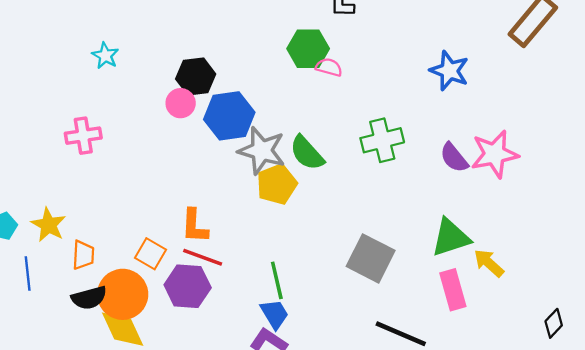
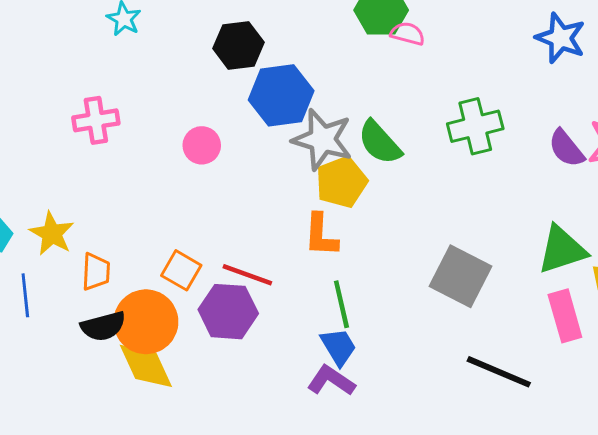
pink circle: (181, 103) -> (202, 145), moved
orange L-shape: (194, 226) -> (321, 235), moved

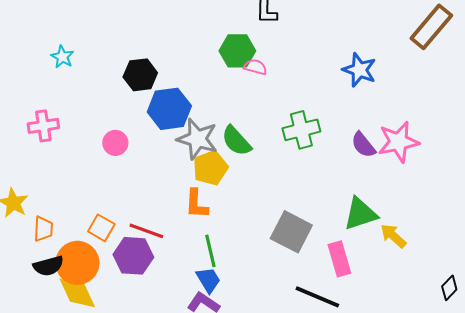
pink rectangle: (565, 316) -> (339, 259), moved

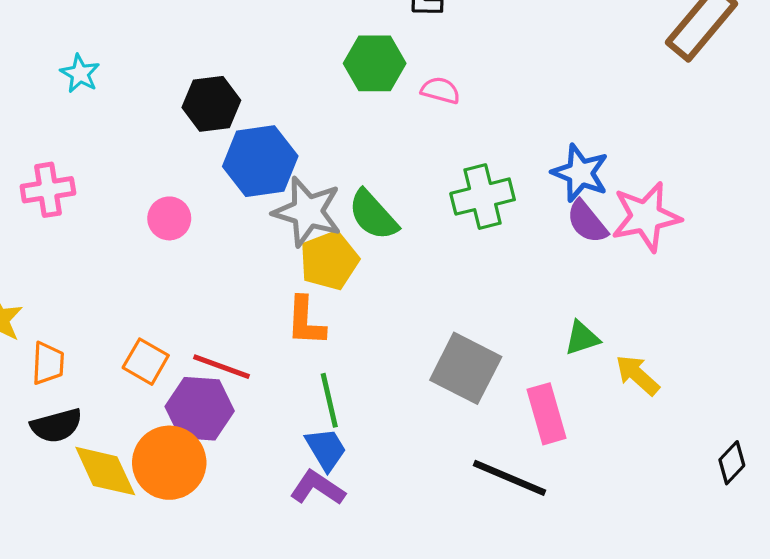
pink semicircle: (255, 67) -> (440, 90), moved
blue star: (359, 70) -> (580, 173), moved
green triangle: (360, 214) -> (582, 338), size x0.6
orange circle: (77, 263) -> (169, 463), moved

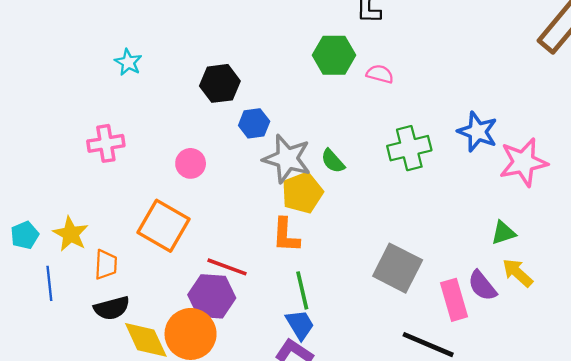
blue hexagon: (260, 161) -> (254, 123), size x0.6
green semicircle: (373, 215) -> (333, 161), size x0.7
purple semicircle: (587, 222) -> (482, 286), moved
green triangle: (582, 338) -> (503, 233), moved
orange square: (146, 362) -> (163, 226), moved, size x1.6

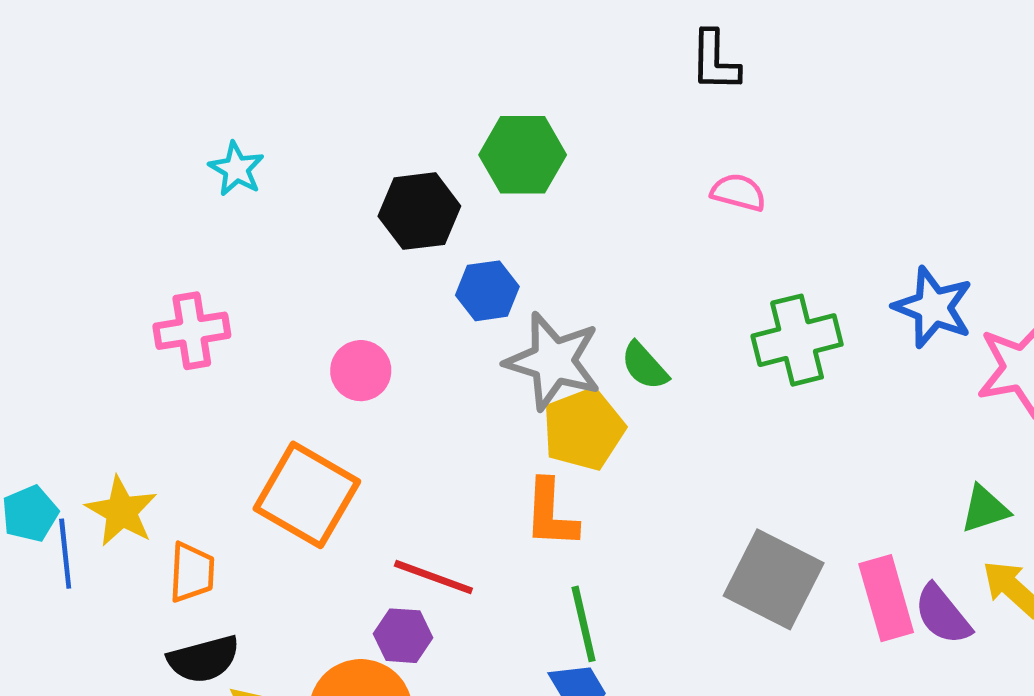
green hexagon: (334, 55) -> (523, 155), moved
blue line: (49, 283) -> (65, 554), moved
purple hexagon: (212, 296) -> (403, 636), size x0.6
pink rectangle: (454, 300) -> (886, 598), moved

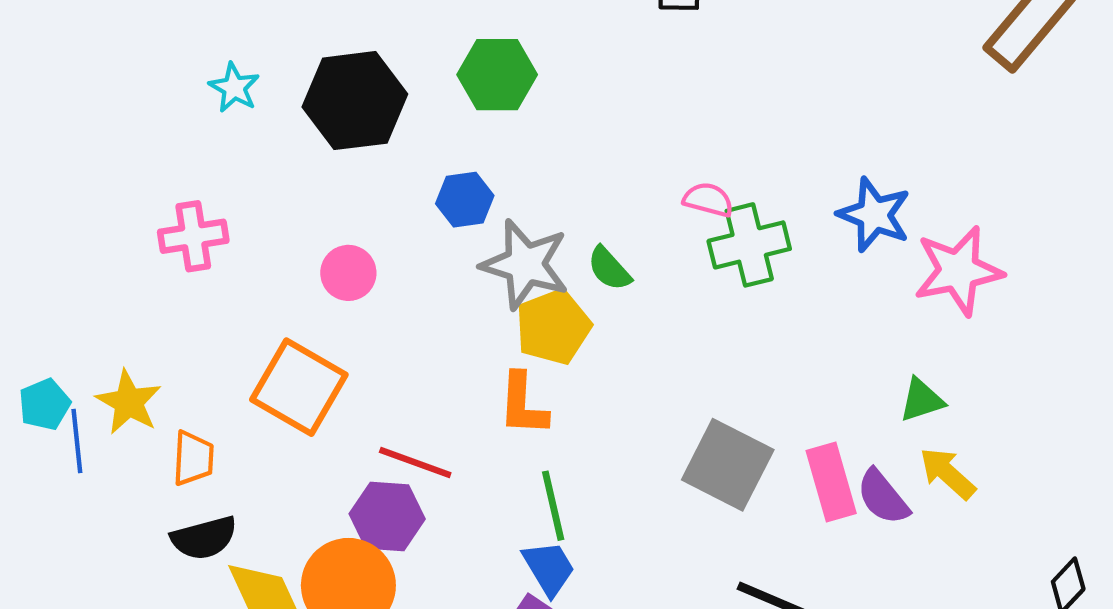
pink semicircle: (738, 192) -> (708, 200), moved
black hexagon: (419, 211) -> (355, 101), moved, size x1.4
purple hexagon: (403, 636) -> (387, 516), size x1.4

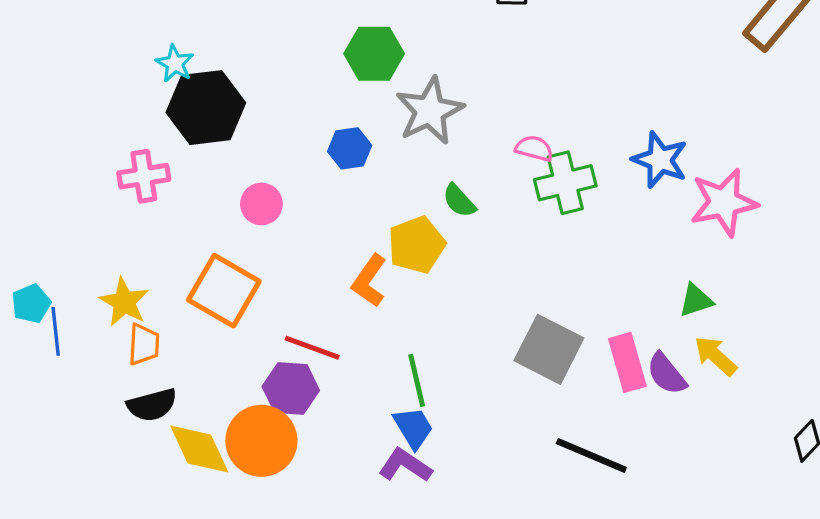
black hexagon: (355, 101) -> (206, 108), moved
gray star: (525, 264) -> (430, 111), moved, turned 30
yellow star: (129, 402) -> (124, 302), moved
orange L-shape: (523, 404) -> (369, 281), moved, turned 32

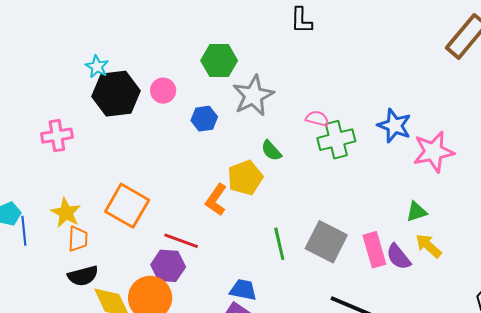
pink cross: (144, 176) -> (57, 136), moved
pink circle: (261, 204) -> (163, 91), moved
green line: (417, 380) -> (279, 244), moved
blue trapezoid: (413, 428) -> (243, 290), turned -48

